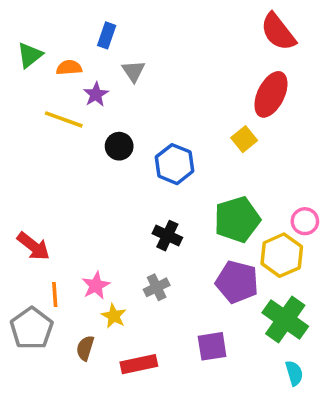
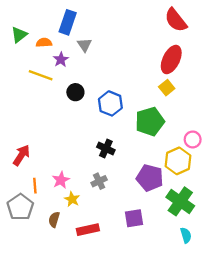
blue rectangle: (107, 35) -> (68, 22), size x1.5
yellow square: (244, 139) -> (167, 88), moved
green pentagon: (237, 219) -> (150, 121), moved
red arrow: (33, 246) -> (21, 155), turned -95

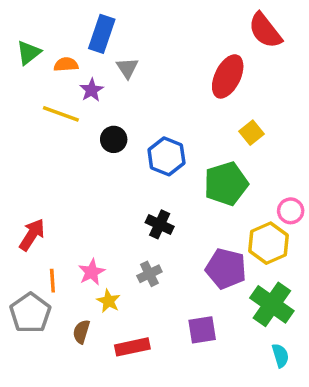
red ellipse: (171, 60) -> (228, 76), moved

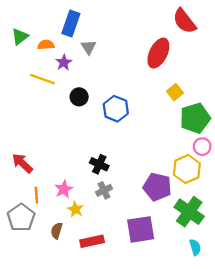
green pentagon: (226, 184) -> (195, 118), moved
black cross: (160, 224) -> (99, 164), moved
red arrow: (32, 235) -> (22, 163), turned -80
purple square: (202, 330) -> (141, 229), size x1.4

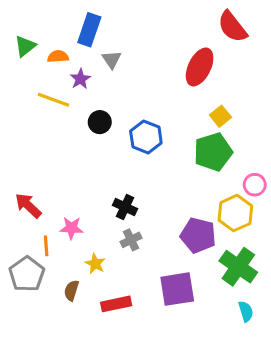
green pentagon: (195, 118) -> (213, 152), moved
pink star: (64, 189) -> (71, 228), moved, turned 30

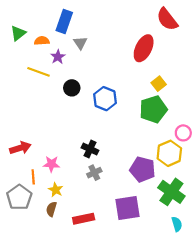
red arrow: (28, 206) -> (20, 148), turned 120
yellow star: (95, 264) -> (56, 190), moved

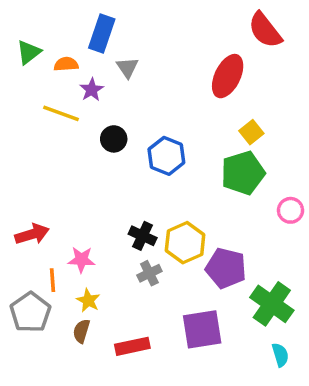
yellow hexagon: (169, 153) -> (185, 243), moved

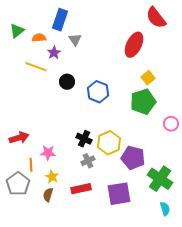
red rectangle: (132, 346) -> (81, 189), moved

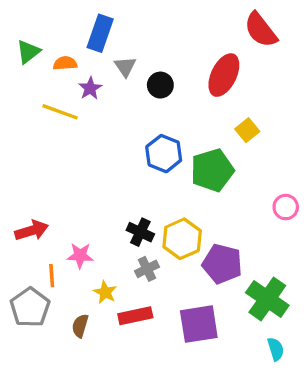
black circle: (67, 82) -> (160, 85), moved
green pentagon: (143, 102) -> (212, 170), moved
yellow star: (52, 177) -> (105, 292), moved

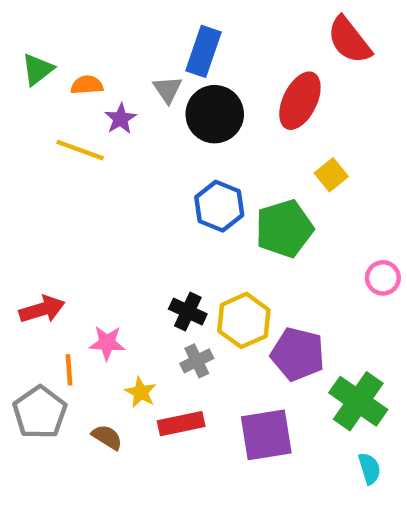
blue rectangle: (100, 33) -> (204, 51), moved
black circle: (160, 85) -> (215, 114), size x1.6
brown semicircle: (80, 326) -> (107, 437), turned 105

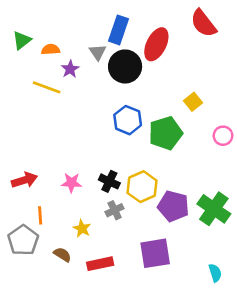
red ellipse: (300, 101) -> (156, 44), moved
pink circle: (383, 278) -> (223, 136), moved
pink star: (107, 343) -> (71, 183), moved
green cross: (358, 401) -> (214, 209), moved
red rectangle: (181, 424) -> (100, 264), moved

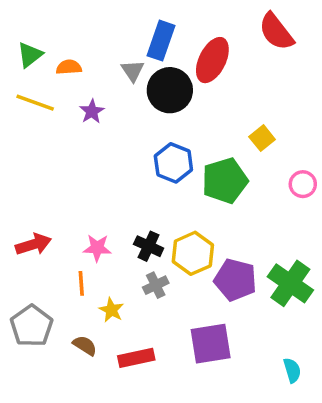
purple star: (70, 69) -> (92, 111), moved
yellow line: (47, 87) -> (35, 103), moved
orange line: (40, 215) -> (81, 283), moved

